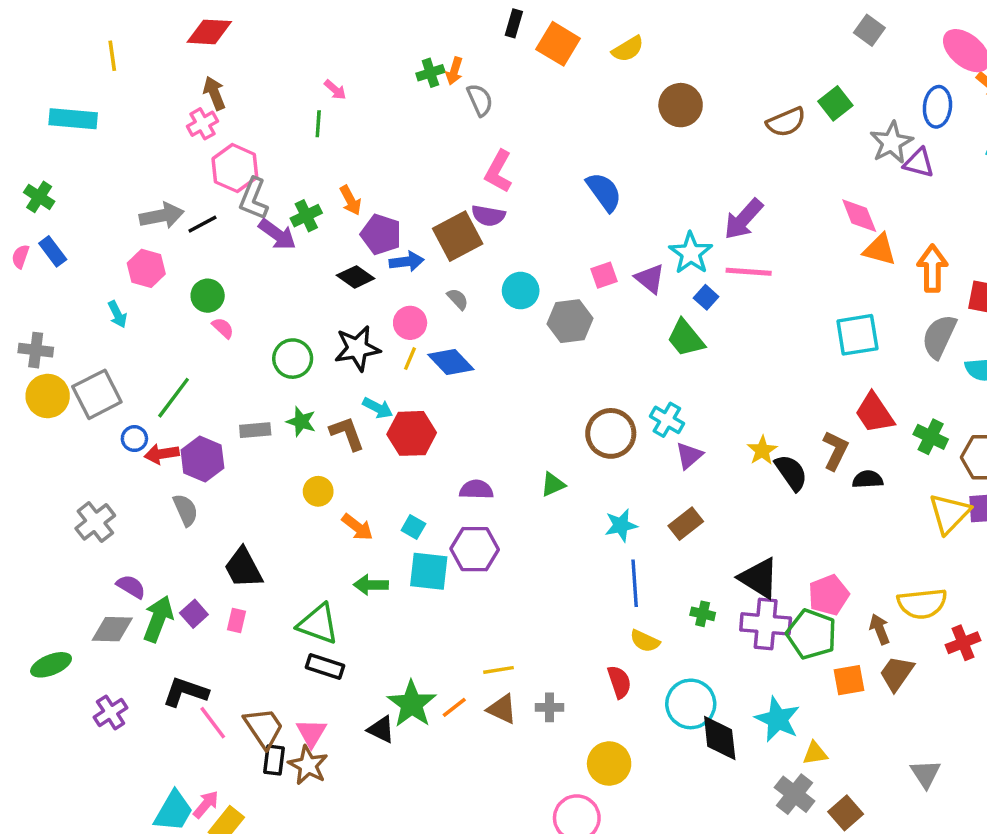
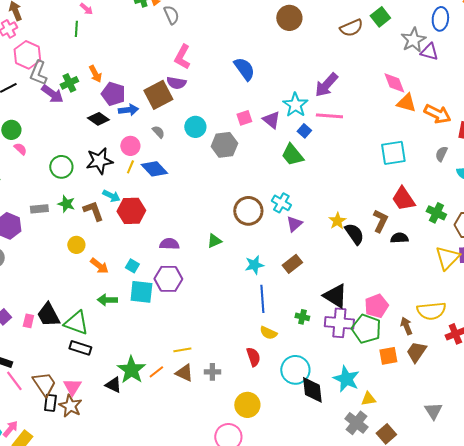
orange arrow: (932, 268) -> (437, 114), turned 116
gray semicircle: (939, 336) -> (441, 154), size x0.6
black trapezoid: (243, 568) -> (48, 315), moved

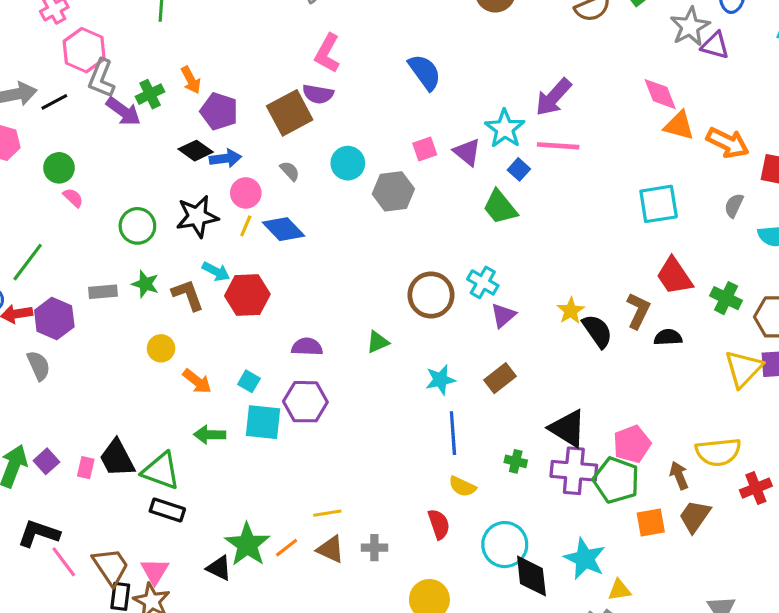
blue arrow: (128, 110) -> (225, 158), moved

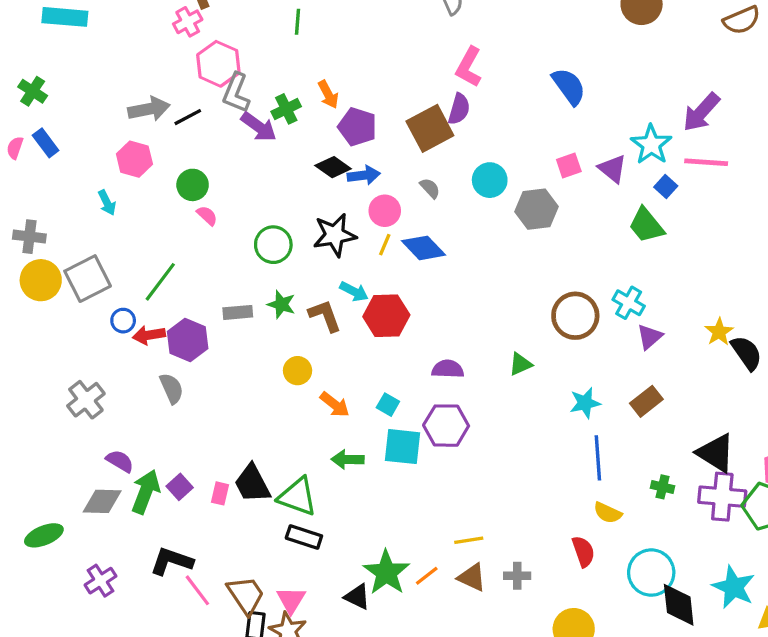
purple semicircle: (318, 94) -> (459, 109), turned -84

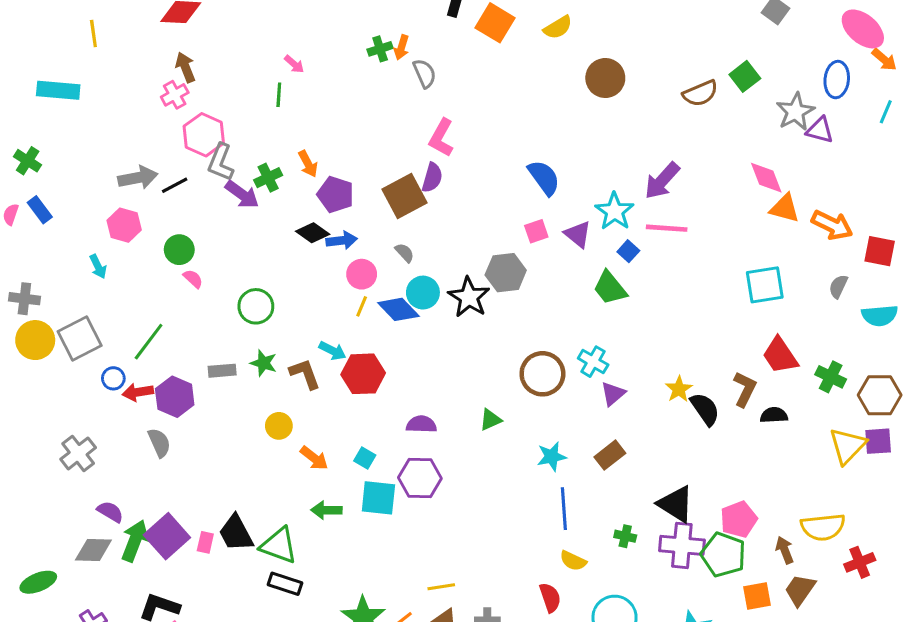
blue semicircle: (569, 86) -> (544, 178), moved
cyan circle: (490, 180) -> (423, 293), moved
black star: (335, 235) -> (469, 297), moved, turned -30
purple square: (180, 487) -> (167, 536), size x1.8

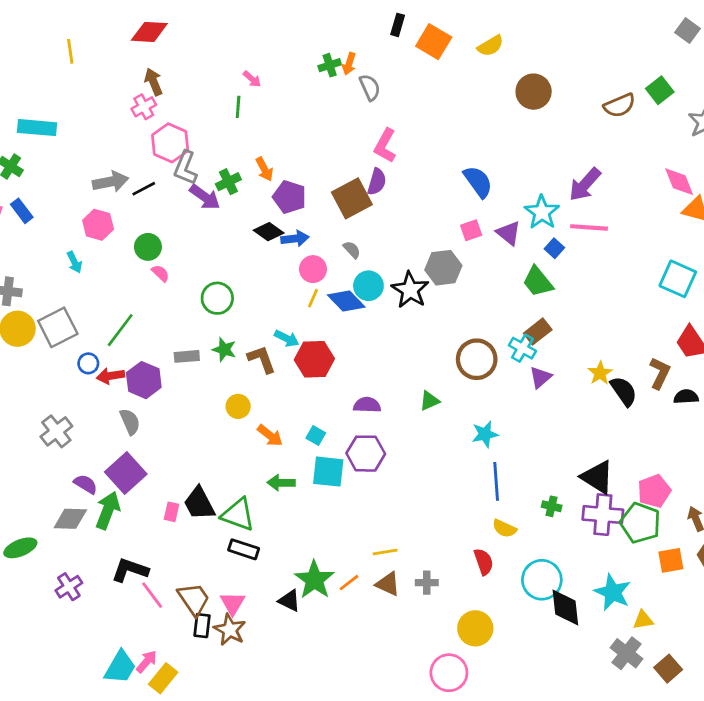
cyan rectangle: (58, 90) -> (37, 128), moved
cyan square: (765, 285) -> (678, 279), turned 33
brown rectangle: (610, 455) -> (538, 331), moved
purple square: (167, 536) -> (126, 473), moved

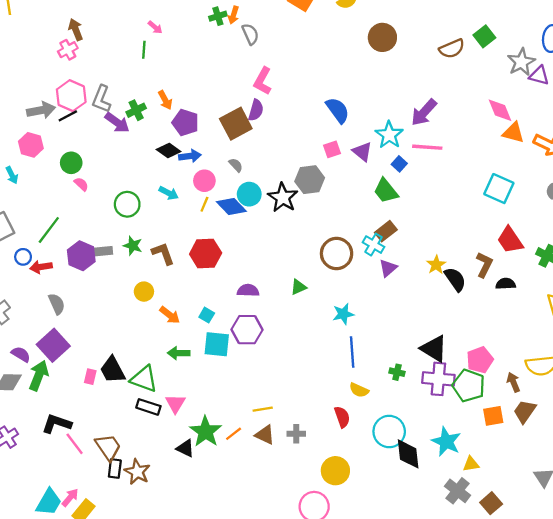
pink hexagon: (170, 143) -> (71, 96), moved
cyan arrow: (287, 338) -> (169, 193), moved
purple hexagon: (144, 380) -> (81, 256), moved
pink triangle: (233, 603) -> (175, 404), moved

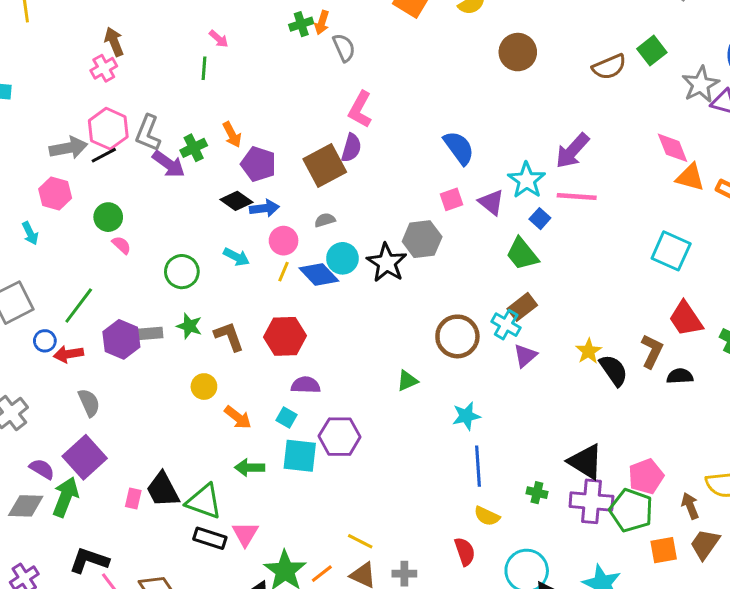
gray semicircle: (236, 165) -> (325, 220), turned -64
purple semicircle: (248, 290) -> (306, 385), moved
yellow line: (263, 409) -> (360, 541), turned 36

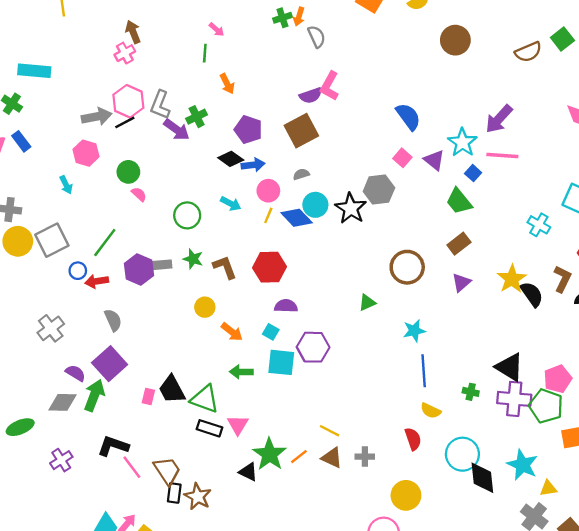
orange arrow: (232, 135) -> (227, 84), moved
purple semicircle: (351, 148) -> (311, 95), moved, turned 55
pink square: (452, 199) -> (402, 158), turned -30
cyan cross: (506, 325) -> (539, 225), moved
yellow star: (589, 351) -> (512, 279), size x1.4

